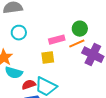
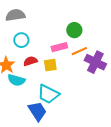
green circle: (80, 29) -> (74, 30), moved
red semicircle: (29, 85) -> (30, 61), moved

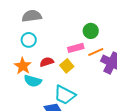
cyan circle: (21, 40) -> (29, 40), moved
yellow square: (50, 65) -> (67, 66), turned -32

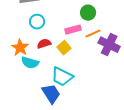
cyan circle: (29, 40) -> (37, 22), moved

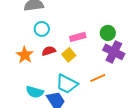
green circle: (88, 13) -> (108, 33), moved
orange line: (93, 34) -> (98, 78), moved
cyan semicircle: (30, 63) -> (35, 92), moved

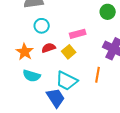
green circle: (108, 33) -> (108, 12), moved
orange line: (98, 78) -> (98, 75), turned -56
cyan semicircle: (35, 92) -> (32, 76), moved

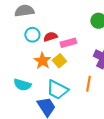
red semicircle: (49, 48) -> (50, 37), moved
orange star: (25, 52) -> (42, 61), moved

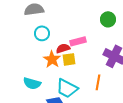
red semicircle: (50, 37) -> (63, 48), moved
yellow square: (59, 61) -> (69, 59), turned 32

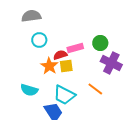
green circle: (108, 19) -> (100, 43), moved
orange line: (98, 82) -> (95, 89), turned -63

